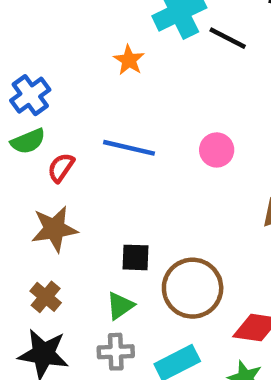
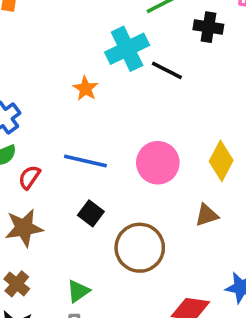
pink circle: (217, 150) -> (158, 163), size x1.5
black square: (136, 257) -> (91, 213), moved, turned 35
brown circle: (193, 288) -> (140, 248), moved

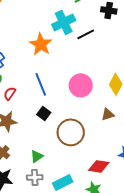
black line: (167, 70) -> (86, 34), turned -54
orange star: (85, 89) -> (41, 44), size x1.6
blue line: (85, 161) -> (41, 84), turned 55

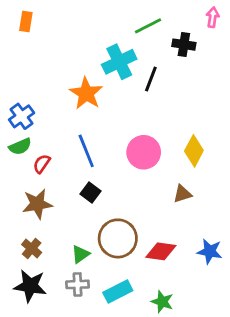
black line: (86, 34) -> (151, 79), turned -42
brown circle: (71, 132) -> (118, 238), moved
red diamond: (99, 166) -> (161, 251), moved

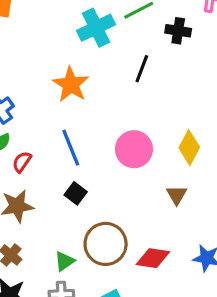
cyan cross: (119, 62) -> (96, 28), moved
brown triangle: (182, 194) -> (177, 195), turned -42

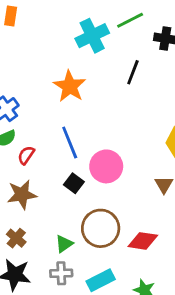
pink circle: (134, 149) -> (106, 166), moved

